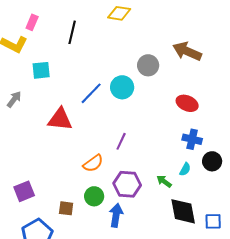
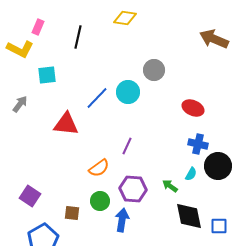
brown arrow: (187, 51) -> (214, 39), moved
black circle: (212, 161) -> (218, 166), size x1.4
purple square: (24, 191) -> (30, 196), turned -35

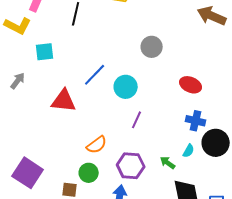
cyan circle: (128, 92) -> (126, 87), moved
purple line: (127, 146) -> (137, 120), moved
purple square: (30, 196) -> (28, 173), size x1.4
green circle: (100, 201) -> (89, 173), moved

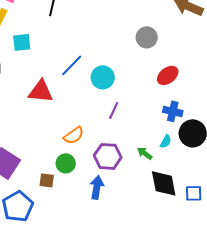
gray circle: (152, 47) -> (147, 37), moved
red ellipse: (191, 85) -> (168, 75), turned -60

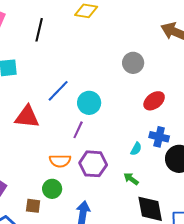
purple line: (114, 110) -> (78, 130), moved
orange semicircle: (74, 135) -> (60, 161), turned 35
cyan semicircle: (166, 141) -> (136, 149), moved
purple hexagon: (108, 156) -> (93, 164), moved

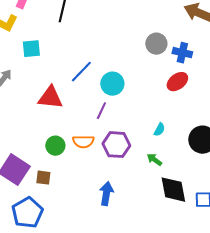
blue cross: (159, 137) -> (182, 53), moved
green circle: (52, 189) -> (55, 146), moved
brown square: (33, 206) -> (43, 178), moved

